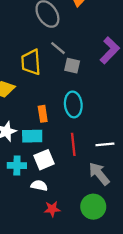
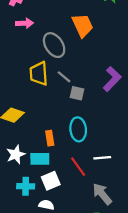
yellow trapezoid: (31, 62) -> (39, 74), moved
red line: (73, 144) -> (78, 167), turned -30
white line: (105, 144) -> (102, 158), moved

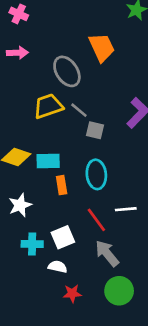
pink arrow: (25, 23) -> (17, 53), moved
yellow trapezoid: (39, 74) -> (48, 106), turned 75
cyan rectangle: (40, 159) -> (48, 161), moved
gray arrow: (102, 194) -> (107, 253), moved

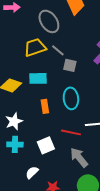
cyan rectangle: (48, 161) -> (38, 78), moved
red line: (96, 220) -> (71, 132), turned -42
cyan cross: (32, 244) -> (15, 144), moved
white semicircle: (58, 267) -> (32, 172), moved, turned -56

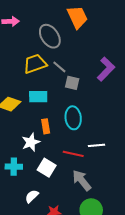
white star: (14, 121) -> (31, 142), moved
white square: (46, 145) -> (47, 168), turned -36

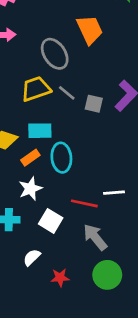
gray square: (72, 83) -> (94, 104), moved
cyan ellipse: (73, 118) -> (61, 158), moved
orange rectangle: (46, 126) -> (30, 158), moved, turned 64

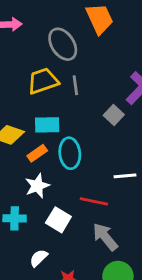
gray line: (67, 93) -> (75, 85), turned 42
gray square: (94, 104) -> (114, 115), moved, turned 30
white line: (114, 193) -> (125, 176), moved

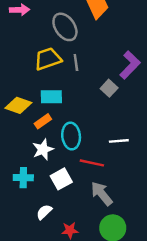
cyan ellipse: (70, 153) -> (71, 136), moved
white square: (58, 220) -> (61, 179), turned 30

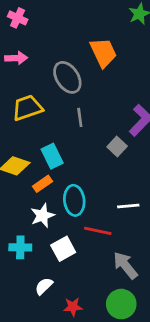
yellow trapezoid: (48, 59) -> (27, 108), moved
cyan rectangle: (51, 97) -> (52, 156), turned 65
gray arrow: (102, 194) -> (125, 265), moved

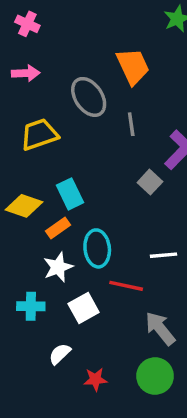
gray line: (80, 117) -> (131, 124), moved

